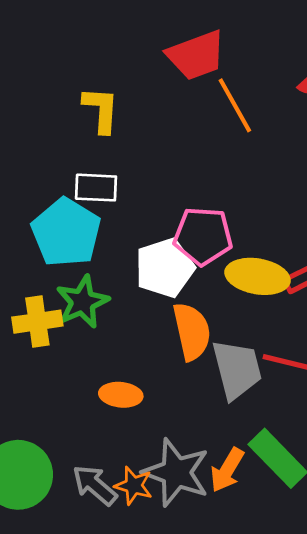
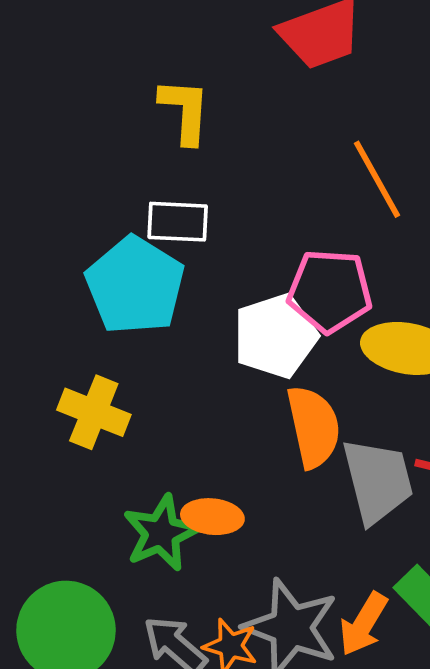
orange line: (235, 105) -> (377, 179), moved
green star: (83, 302) -> (161, 533), moved
yellow cross: (37, 322) -> (94, 412), turned 30

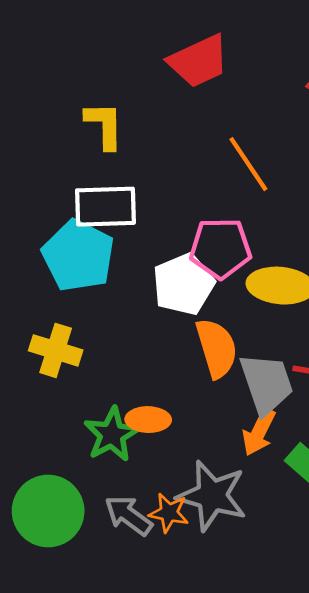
white rectangle: (178, 222) -> (105, 207), size x1.4
orange arrow: (363, 624) -> (259, 432), moved

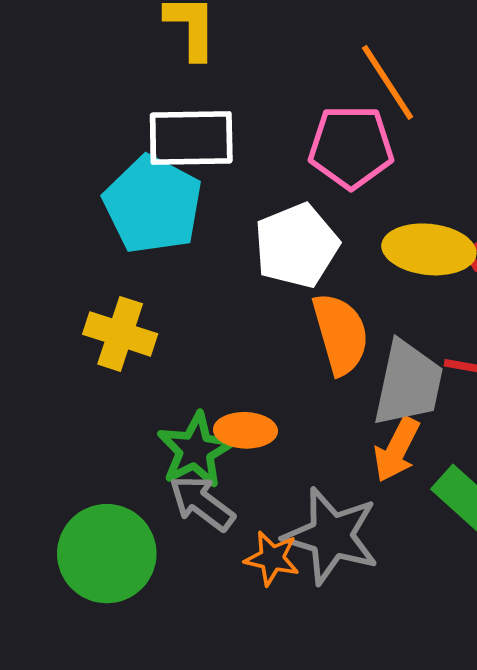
pink pentagon: (220, 248) -> (351, 147), moved
gray trapezoid: (266, 384) -> (408, 383), turned 30
gray arrow: (128, 515) -> (202, 503), moved

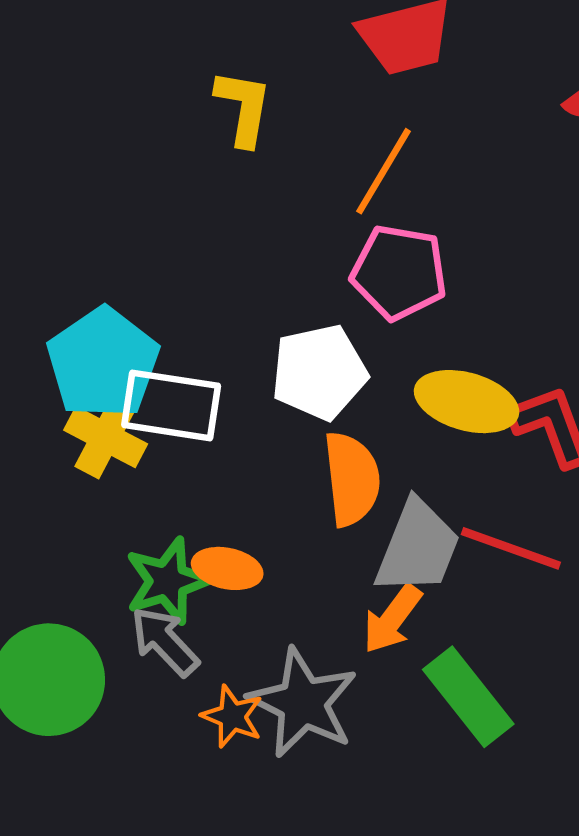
orange line: (388, 82) -> (384, 171), moved, turned 54
white rectangle: (191, 138) -> (171, 405), moved
cyan pentagon: (153, 205) -> (103, 363), moved

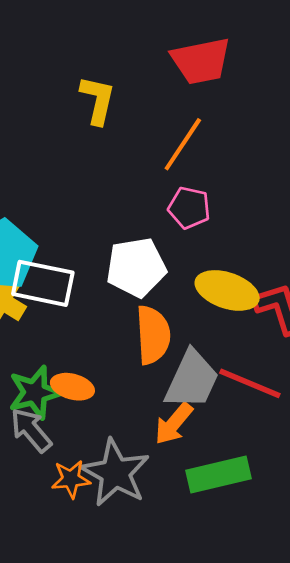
pink pentagon: (399, 272) -> (189, 208), size x0.7
green rectangle: (468, 697) -> (219, 475), turned -68
orange star: (232, 716) -> (71, 479), turned -30

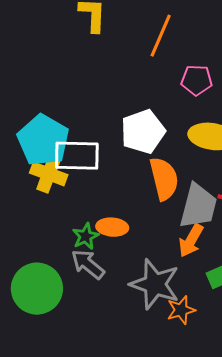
pink pentagon: (189, 208) -> (197, 80), moved
green star: (35, 393) -> (86, 236), size x0.7
orange star: (71, 479) -> (181, 310), moved

